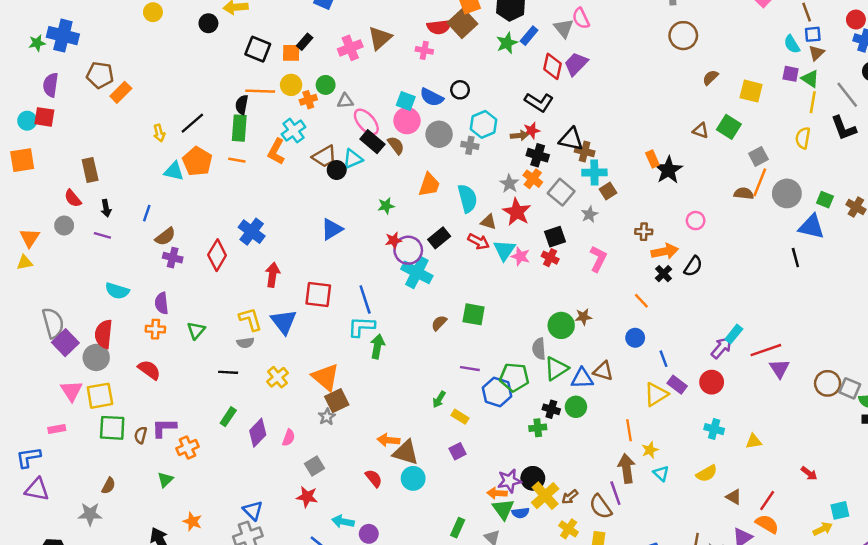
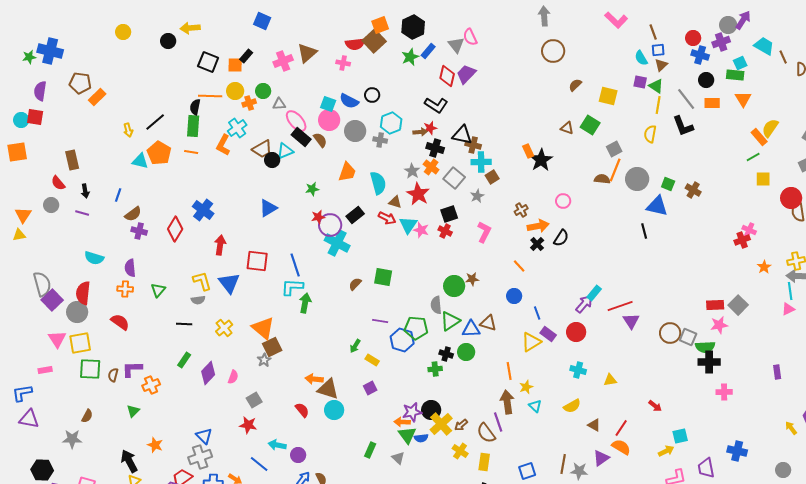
brown cross: (644, 232) -> (521, 210), turned -32

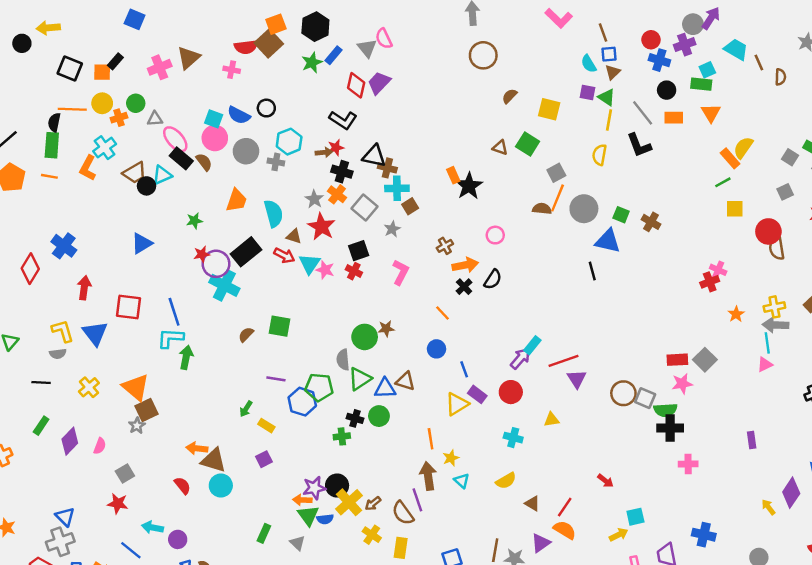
black rectangle: (355, 215) -> (246, 252), size x1.4
yellow triangle: (610, 380) -> (552, 420), moved

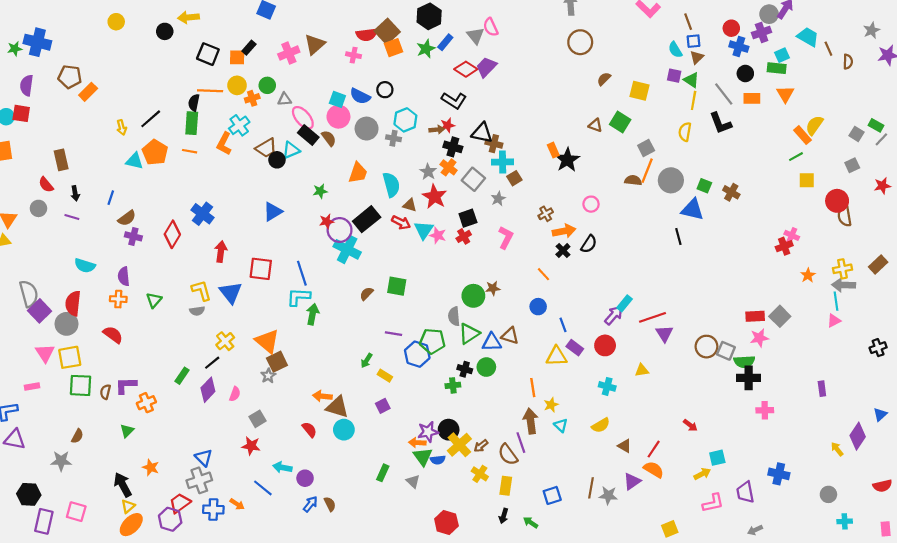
orange square: (276, 24) -> (394, 48), moved
red diamond: (356, 85) -> (466, 69), turned -70
red cross: (354, 271) -> (464, 236), turned 32
black line: (41, 382) -> (212, 363), moved, turned -42
yellow triangle: (457, 404) -> (556, 356), turned 30

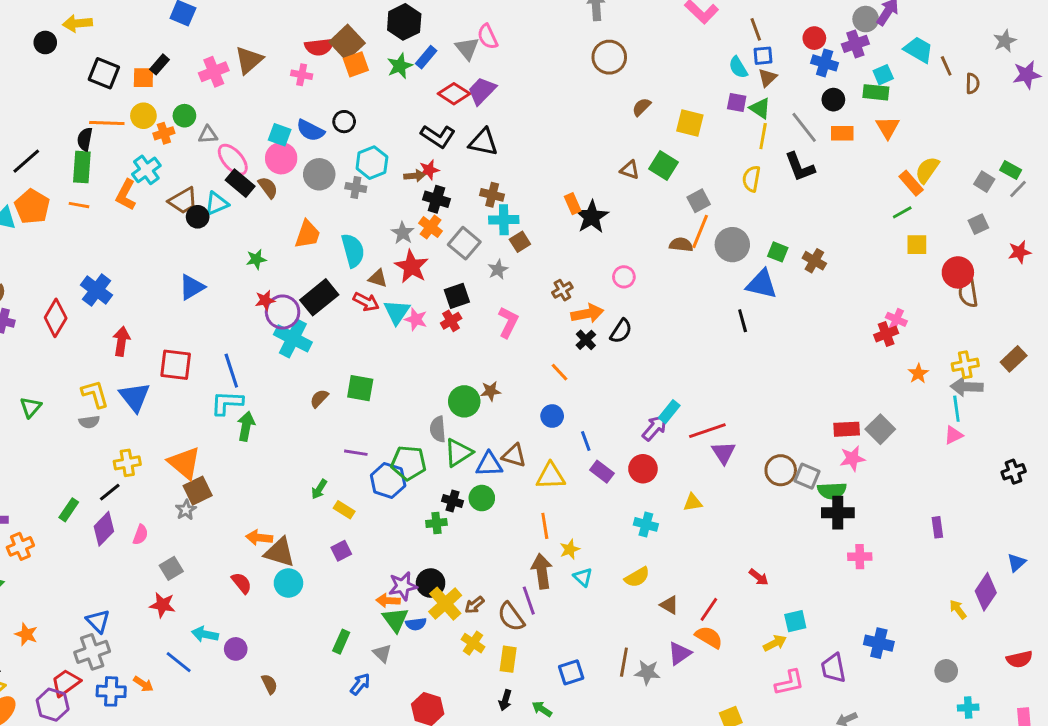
black triangle: (482, 133) -> (483, 142), moved
yellow cross: (225, 341) -> (127, 463), turned 30
yellow triangle: (556, 356) -> (551, 476), moved
blue arrow: (310, 504) -> (360, 684), moved

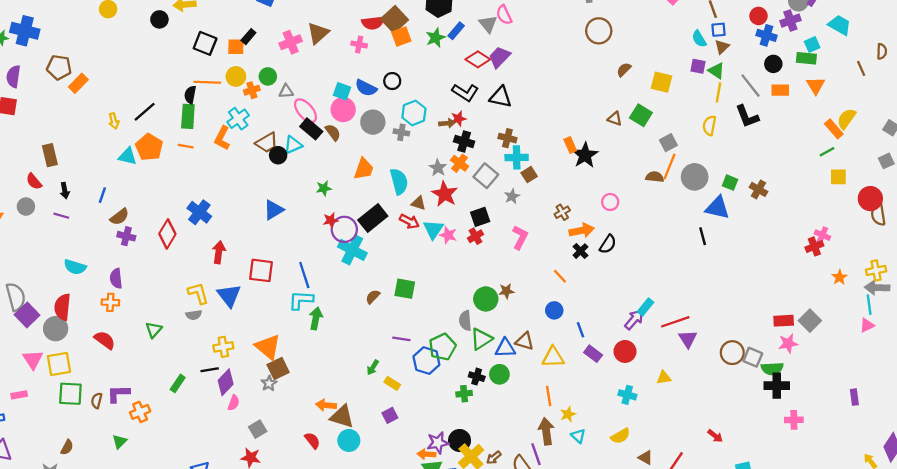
brown line: (946, 66) -> (861, 68), moved
green triangle: (31, 407) -> (154, 330), moved
green pentagon: (409, 463) -> (442, 347), turned -30
black line: (110, 492) -> (210, 370), turned 30
purple diamond: (104, 529) -> (226, 382), moved

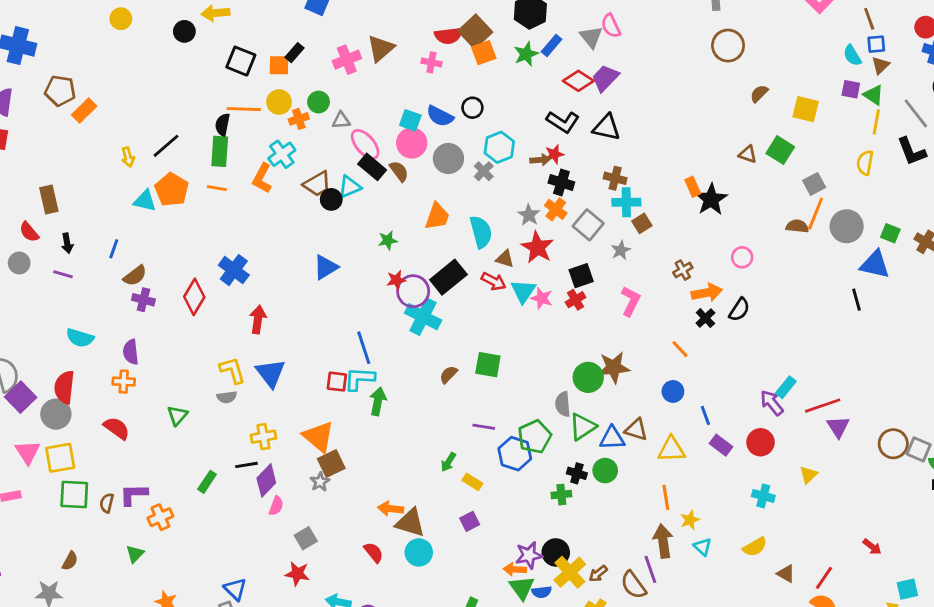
gray cross: (401, 132) -> (484, 171), turned 35
red square: (261, 270) -> (337, 382), moved, size x0.7
brown star: (506, 291) -> (614, 367), size x1.6
purple arrow: (634, 320) -> (772, 403), turned -80
yellow triangle: (664, 378) -> (808, 475), turned -35

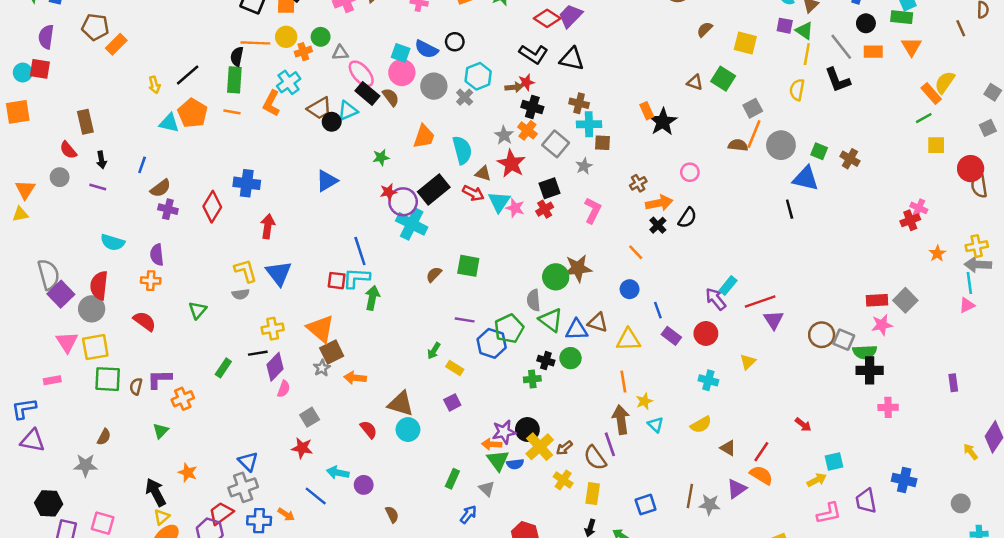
brown square: (642, 223) -> (602, 143), turned 35
blue cross: (234, 270) -> (247, 183), turned -30
green triangle: (583, 427) -> (551, 320), turned -50
orange arrow: (391, 509) -> (355, 378), moved

